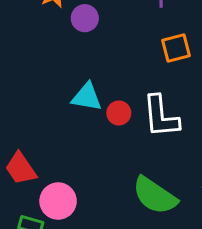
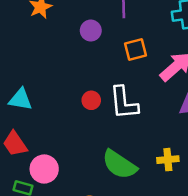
purple circle: (85, 18) -> (91, 31), moved
cyan triangle: (87, 97) -> (20, 99), moved

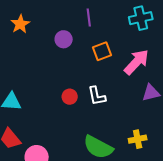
white L-shape: (124, 103) -> (97, 96), size x0.7

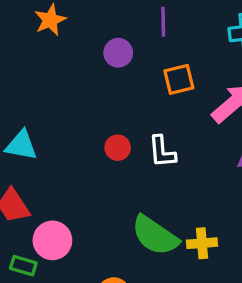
yellow cross: (138, 139) -> (202, 243), moved

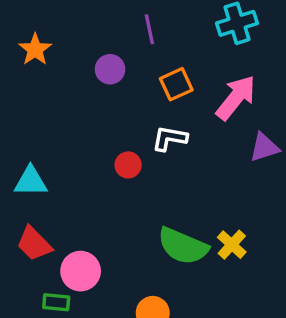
white L-shape: (162, 152) -> (169, 138), moved, turned 116
yellow cross: (202, 243) -> (232, 245), turned -32

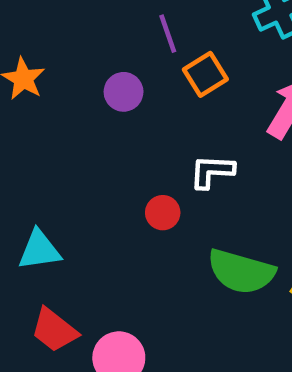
orange square: (176, 84) -> (205, 74), moved
green semicircle: (183, 246) -> (241, 272), moved

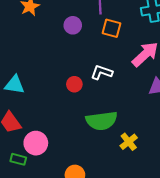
orange square: (205, 74) -> (112, 28), turned 30
green semicircle: (241, 272) -> (102, 121), turned -40

